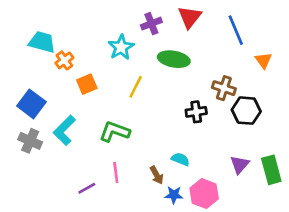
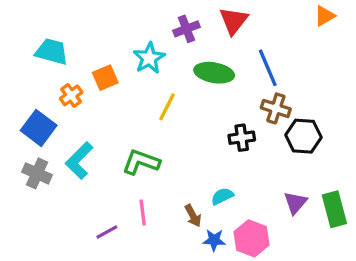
blue line: (236, 30) -> (268, 68), moved
orange cross: (64, 60) -> (71, 95), moved
orange triangle: (263, 60) -> (325, 16), moved, turned 36
orange square: (87, 84) -> (105, 78), moved
cyan semicircle: (180, 159) -> (222, 196), turned -48

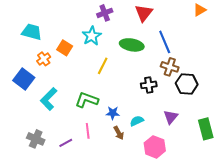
purple cross: (186, 29) -> (105, 13), moved
orange square: (105, 78) -> (65, 48), turned -35
gray cross: (37, 173) -> (36, 139), moved
purple triangle: (295, 203) -> (171, 117), moved
blue star: (214, 240) -> (113, 113), moved

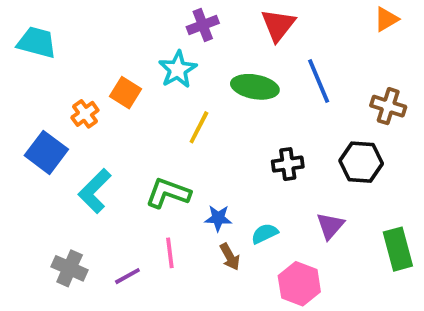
cyan trapezoid: (32, 32) -> (37, 42), moved
brown cross: (170, 67) -> (388, 106), moved

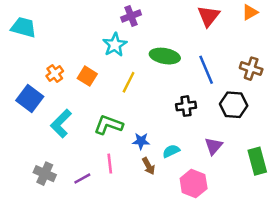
red triangle: (278, 25) -> (209, 16), moved
blue line: (319, 81) -> (206, 70), moved
orange square: (126, 93) -> (87, 76), moved

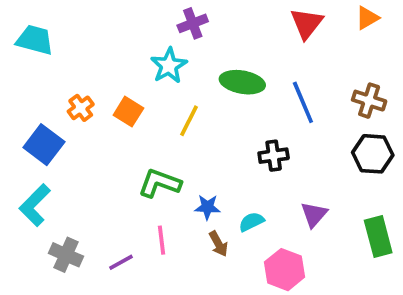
black hexagon: (234, 105) -> (373, 154), moved
cyan L-shape: (61, 124) -> (35, 205), moved

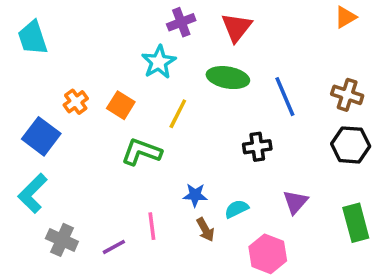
red triangle: (307, 23) -> (237, 27), moved
cyan trapezoid: (35, 40) -> (33, 38), turned -123
green L-shape: (160, 183) -> (141, 152), moved

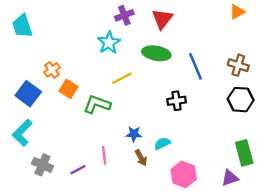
orange square: (121, 105) -> (69, 89), moved
yellow line: (178, 114) -> (122, 78), turned 36
purple triangle: (295, 202) -> (230, 178), moved, turned 30

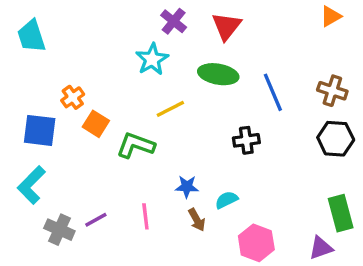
purple cross: (124, 15) -> (174, 21), turned -30
blue square: (28, 94) -> (40, 130), turned -30
purple line: (78, 170) -> (96, 220), moved

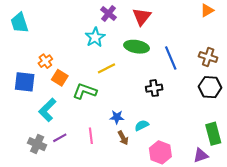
cyan L-shape: (31, 185) -> (47, 110), moved

